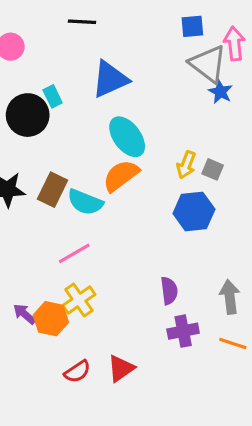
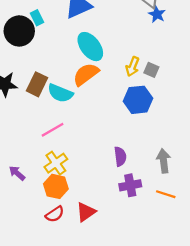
orange hexagon: (51, 319) -> (56, 186), moved

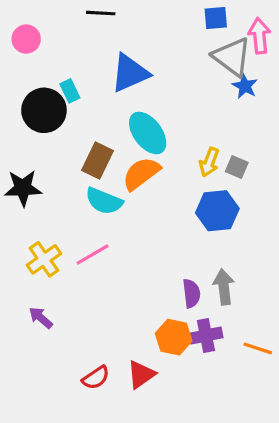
brown rectangle: (37, 84) -> (97, 161), moved
gray arrow: (164, 161) -> (224, 287), moved
yellow cross: (56, 163) -> (44, 259), moved
orange hexagon: (56, 186) -> (174, 337), moved

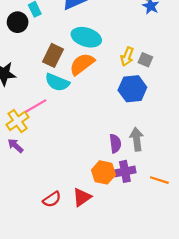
black circle: (44, 110) -> (18, 22), size x0.7
cyan ellipse: (148, 133) -> (86, 37), turned -36
pink line: (93, 254) -> (36, 106), moved
purple arrow: (41, 318) -> (15, 146), moved

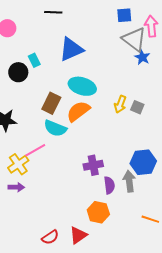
blue hexagon: (132, 89) -> (143, 162), moved
purple arrow: (15, 146) -> (16, 187), turned 140
purple cross: (125, 171) -> (93, 165), moved

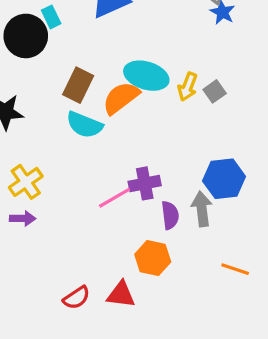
black circle: (18, 72) -> (26, 36), size x1.4
cyan ellipse: (82, 86) -> (146, 76), moved
gray square: (137, 107) -> (215, 91), turned 32
pink line: (35, 150) -> (115, 198), moved
red triangle: (78, 235) -> (121, 295), turned 42

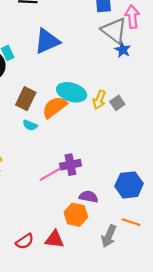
cyan semicircle: (84, 125) -> (30, 125), size x0.6
blue hexagon: (224, 179) -> (129, 185), moved
gray arrow: (202, 209) -> (109, 236), moved, turned -150
purple semicircle: (170, 215) -> (89, 197), moved, turned -72

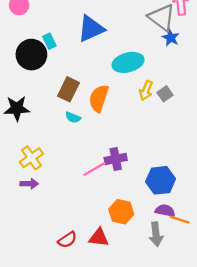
cyan ellipse: (72, 92) -> (128, 62), moved, turned -32
orange semicircle: (54, 107) -> (99, 98), turned -35
blue hexagon: (129, 185) -> (161, 180), moved
purple semicircle: (89, 197) -> (165, 211), moved
gray arrow: (109, 236) -> (156, 234), turned -30

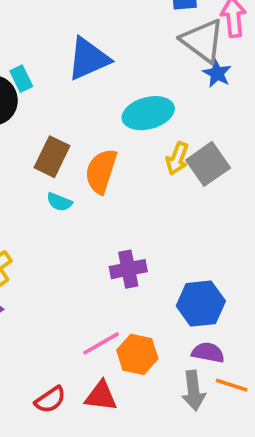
gray square: (165, 94) -> (208, 164), size x1.6
pink line: (94, 169) -> (101, 343), moved
orange line: (180, 220) -> (232, 385), moved

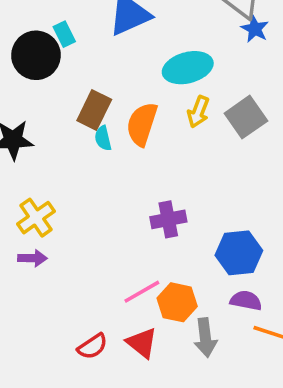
yellow arrow: (177, 158) -> (198, 112), moved
cyan semicircle: (59, 202) -> (103, 138), moved, turned 55
gray arrow: (194, 391) -> (205, 338), moved
red triangle: (101, 396) -> (142, 343), turned 32

